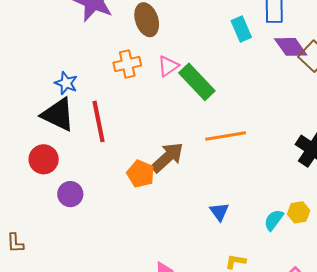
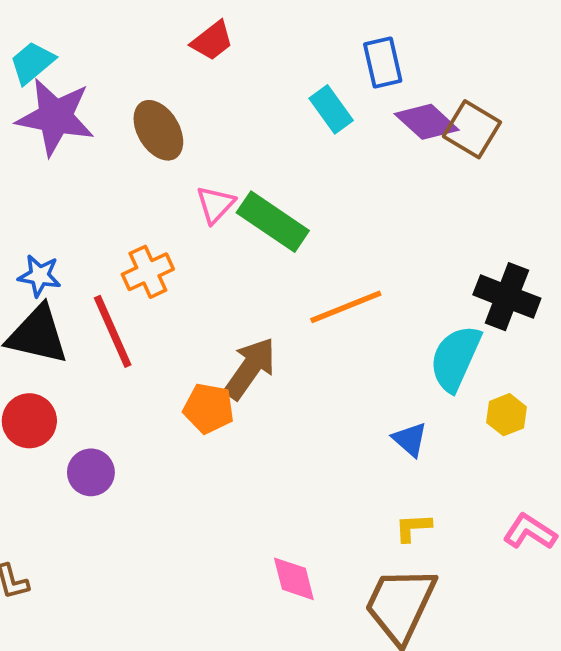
orange cross: (127, 64) -> (148, 272), moved
blue triangle: (219, 212) -> (410, 439), moved
cyan semicircle: (274, 220) -> (455, 358), moved, size x1.6

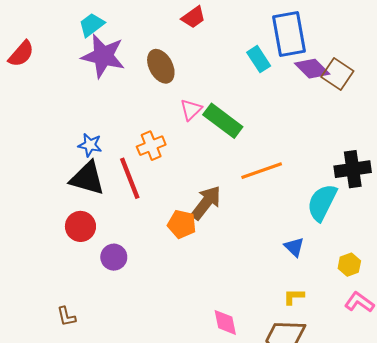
blue rectangle: (383, 63) -> (289, 34), size x1.6
black cross: (507, 297) -> (353, 169), turned -32
yellow hexagon: (506, 415) -> (349, 265), moved

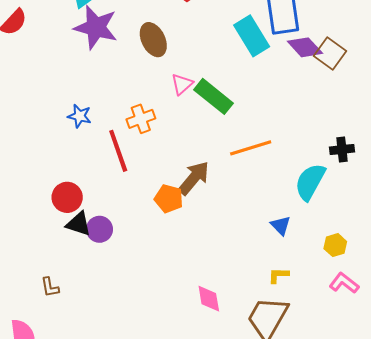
cyan rectangle: (259, 59) -> (252, 36), size x1.5
black cross: (353, 169) -> (342, 149), size x0.7
black triangle: (87, 178) -> (79, 224), moved, size x0.7

